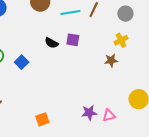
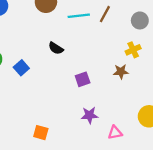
purple square: (73, 40) -> (83, 79), moved, turned -32
purple star: (89, 113) -> (90, 115), moved
orange square: (42, 119) -> (41, 133), turned 32

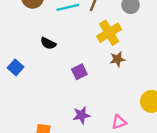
yellow cross: (133, 50) -> (109, 33), moved, size x1.5
purple star: (90, 115) -> (81, 115), moved

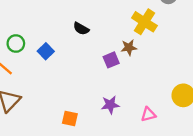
yellow cross: (109, 33) -> (144, 22), turned -30
brown star: (117, 59) -> (129, 47), moved

